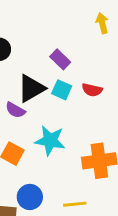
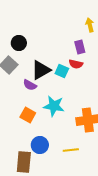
purple rectangle: (60, 59) -> (80, 47), moved, turned 32
red semicircle: (92, 90) -> (76, 64), moved

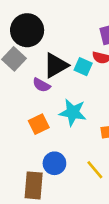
black circle: (19, 43) -> (27, 30), size x1.6
orange square: (28, 115) -> (39, 124), turned 35
yellow line: (71, 150) -> (95, 170), turned 56

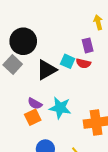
cyan square: (83, 67) -> (68, 61), moved
purple semicircle: (41, 85) -> (35, 104), moved

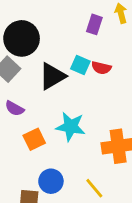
purple rectangle: (88, 45) -> (94, 24), moved, turned 32
purple semicircle: (35, 104) -> (15, 108), moved

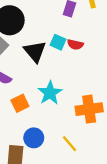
black triangle: (52, 76) -> (35, 51), turned -40
cyan star: (71, 127) -> (50, 93), turned 30

